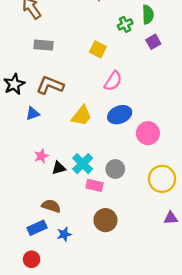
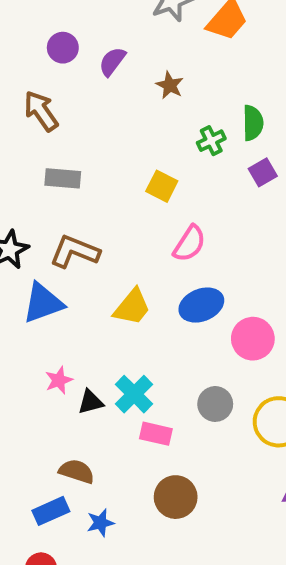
blue triangle: (33, 114) -> (43, 303), size x1.6
gray circle: (115, 169) -> (215, 404), moved

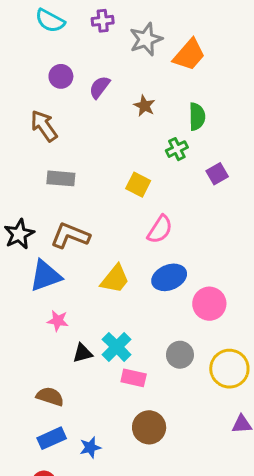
green semicircle: (253, 123) -> (197, 117), moved
pink star: (59, 380) -> (58, 321), moved, turned 30
brown semicircle: (77, 471) -> (50, 396), moved

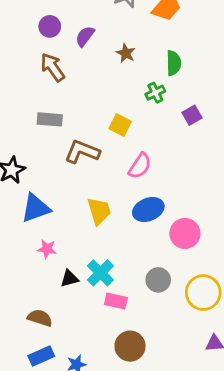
brown arrow: (44, 126) -> (53, 67), moved
brown L-shape: (70, 236) -> (82, 152), moved
yellow trapezoid: (115, 279) -> (99, 211), turned -56

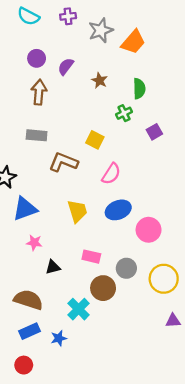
brown arrow: (53, 67) -> (39, 92), turned 40
cyan cross: (100, 273) -> (79, 309), moved
pink rectangle: (116, 301) -> (91, 257), moved
brown semicircle: (40, 318) -> (28, 300), size x1.4
brown circle: (130, 346) -> (103, 288), moved

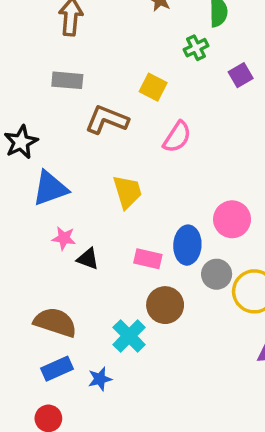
blue ellipse: (118, 210) -> (187, 245), moved, turned -65
black triangle: (53, 267) -> (88, 259), moved, turned 35
gray circle: (126, 268) -> (217, 274), moved

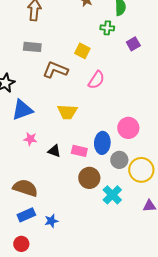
green cross: (196, 48) -> (107, 28), turned 32
yellow trapezoid: (127, 192) -> (67, 112), turned 110
black triangle: (88, 259) -> (54, 151), moved
cyan cross: (129, 336) -> (112, 195), moved

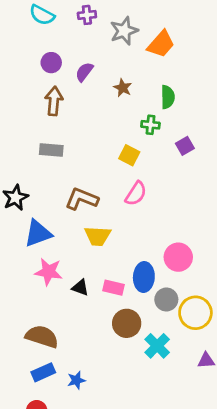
yellow square: (82, 51) -> (129, 155), moved
brown L-shape: (55, 70) -> (82, 199), moved
pink star: (30, 139) -> (49, 272), size x1.5

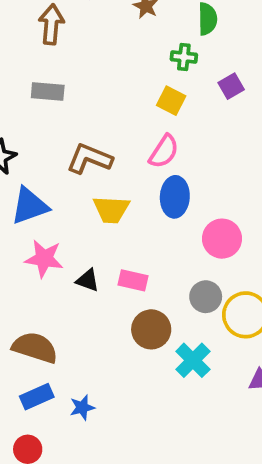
yellow square: (129, 155) -> (171, 101), moved
blue ellipse: (144, 277) -> (175, 197), moved

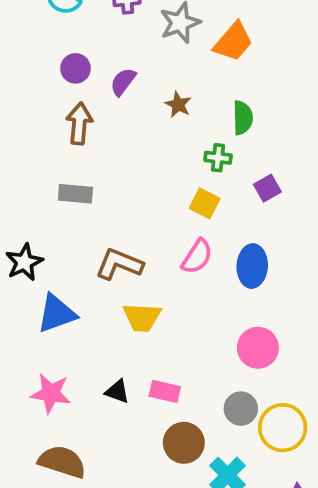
blue ellipse: (175, 197) -> (252, 266), moved
pink star: (44, 259) -> (51, 393), moved

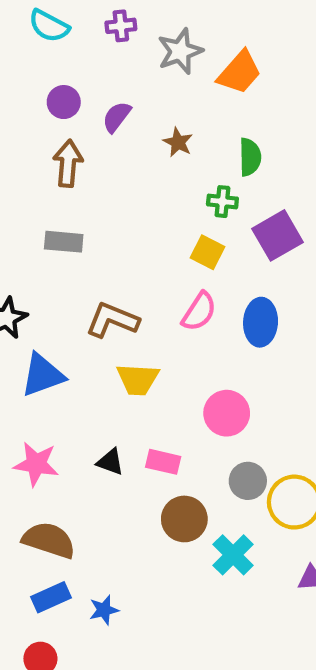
purple square: (267, 188) -> (277, 235), size x1.6
pink circle: (258, 348) -> (227, 413), moved

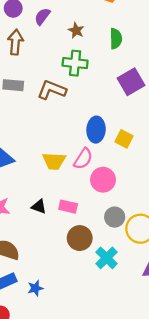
green cross: (222, 202) -> (75, 63), moved, size x1.5
yellow square: (208, 252) -> (124, 139), moved
pink semicircle: (199, 312) -> (83, 159), moved
brown L-shape: (112, 320) -> (52, 90), moved
blue ellipse: (261, 322) -> (96, 130), moved

